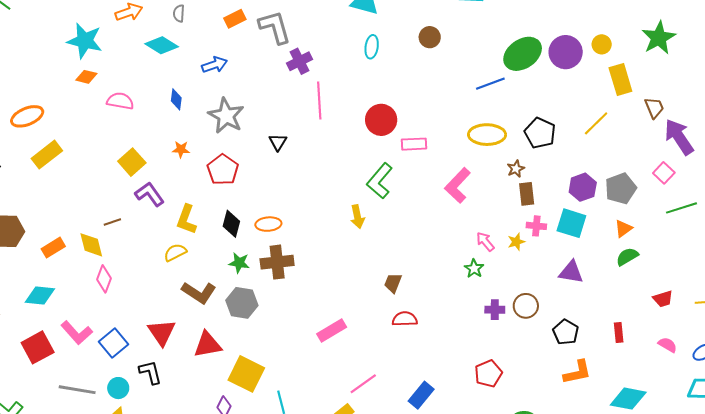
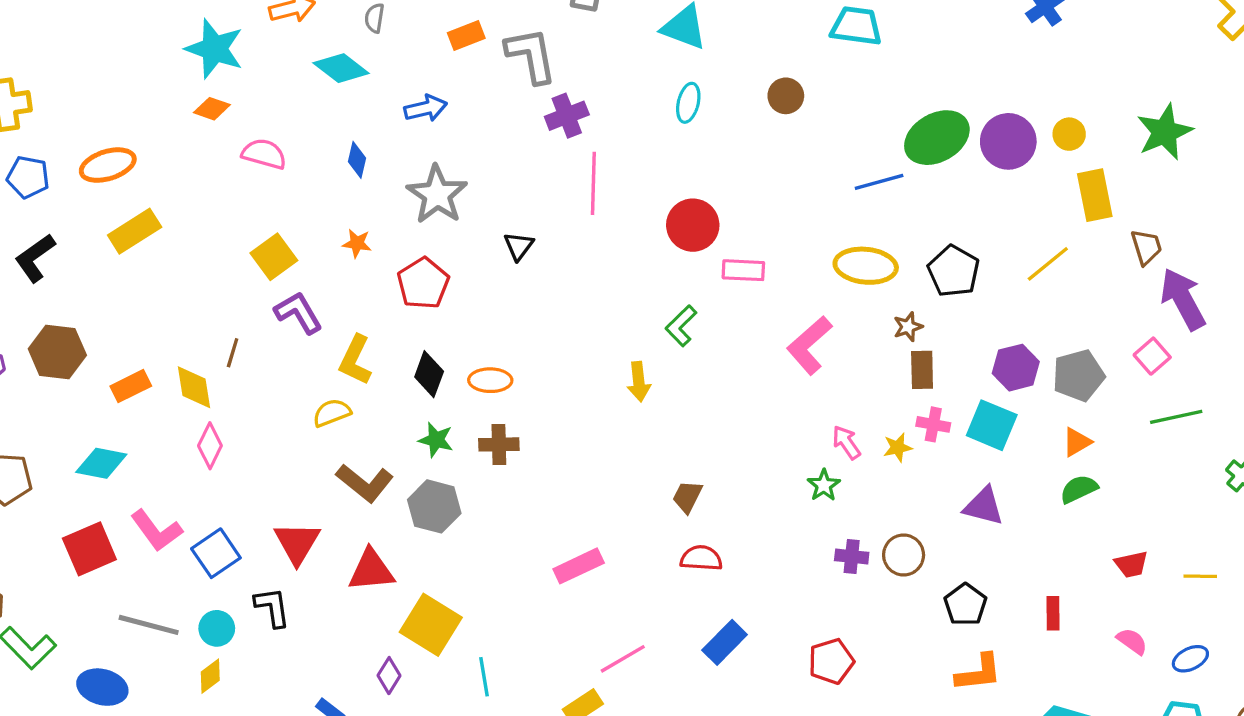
green L-shape: (380, 181) -> (681, 326), size x0.7
brown line: (112, 222) -> (233, 353), turned -60
brown cross: (277, 262) -> (499, 444), size x0.7
blue rectangle: (421, 395) -> (725, 642), moved

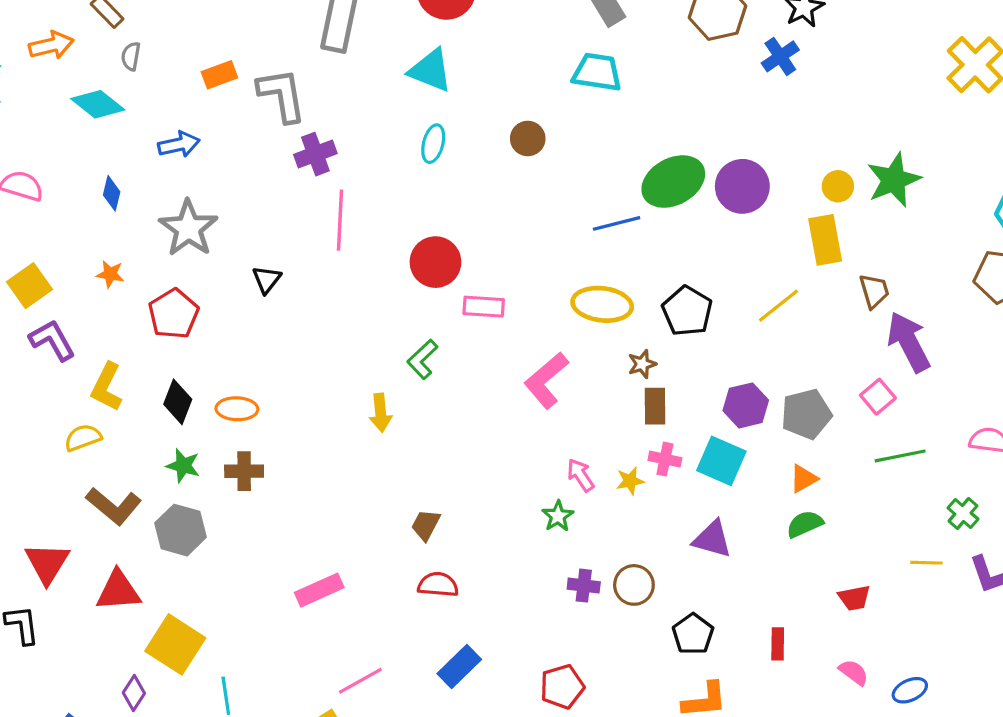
yellow circle: (1069, 134) -> (838, 186), moved
yellow line: (1200, 576) -> (926, 563), moved

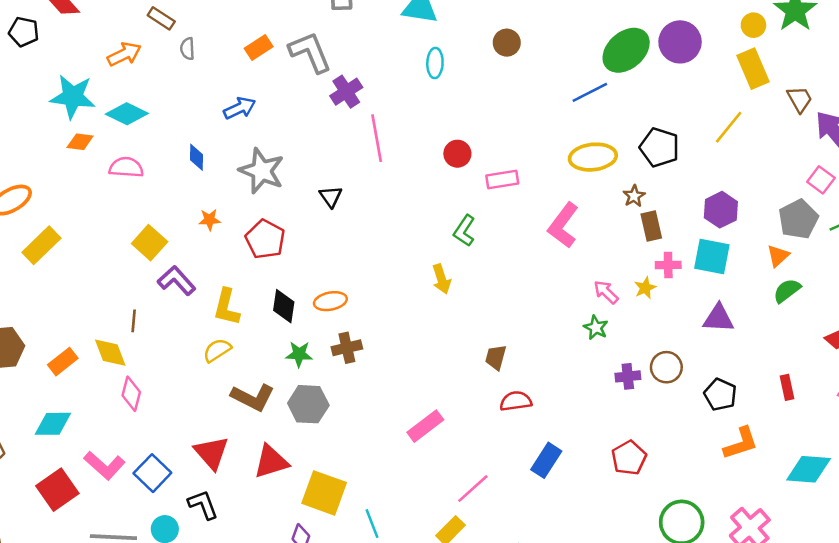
cyan diamond: (98, 104) -> (127, 114), moved
red circle: (435, 262) -> (457, 154), size x0.7
gray pentagon: (806, 414) -> (798, 219), moved

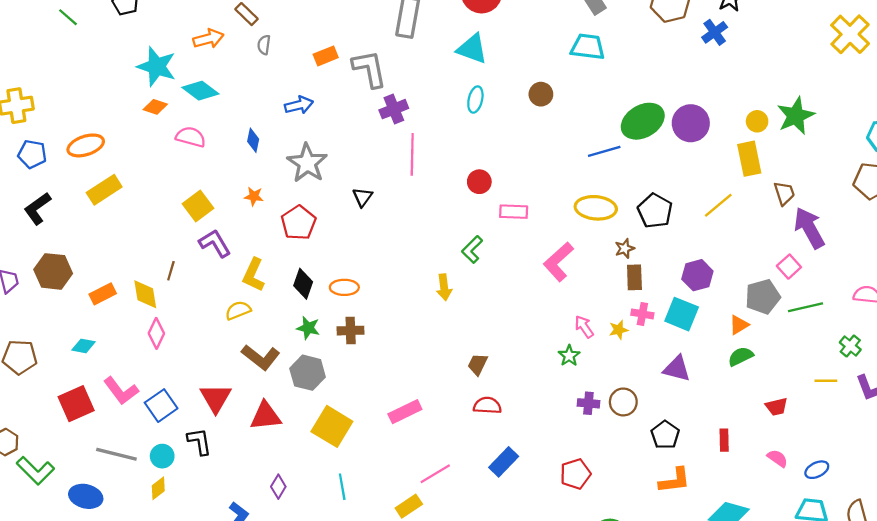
cyan diamond: (53, 424) -> (83, 346), size x0.7
yellow square: (324, 493) -> (332, 426), moved

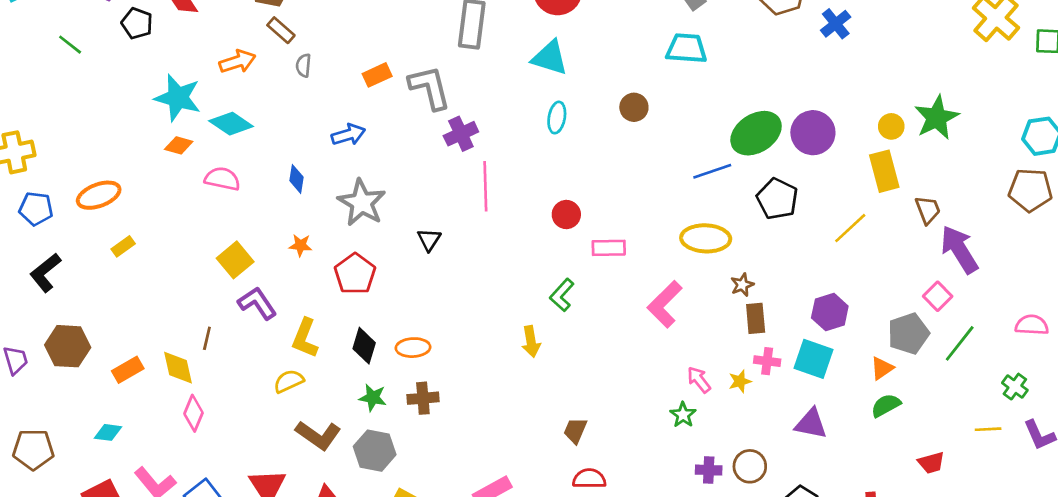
yellow rectangle: (104, 190) -> (123, 246), size x0.6
black pentagon: (655, 211) -> (777, 199), moved
green line: (806, 307) -> (960, 343), turned -36

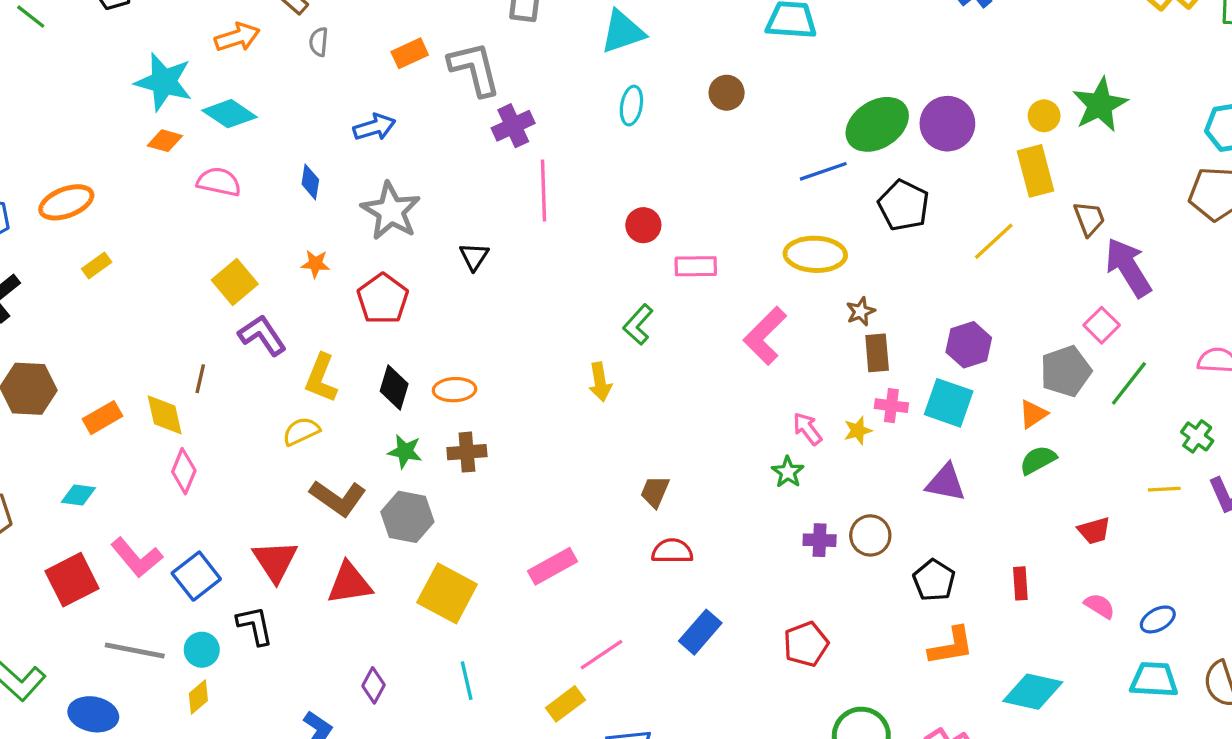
cyan triangle: (550, 58) -> (623, 32), turned -36

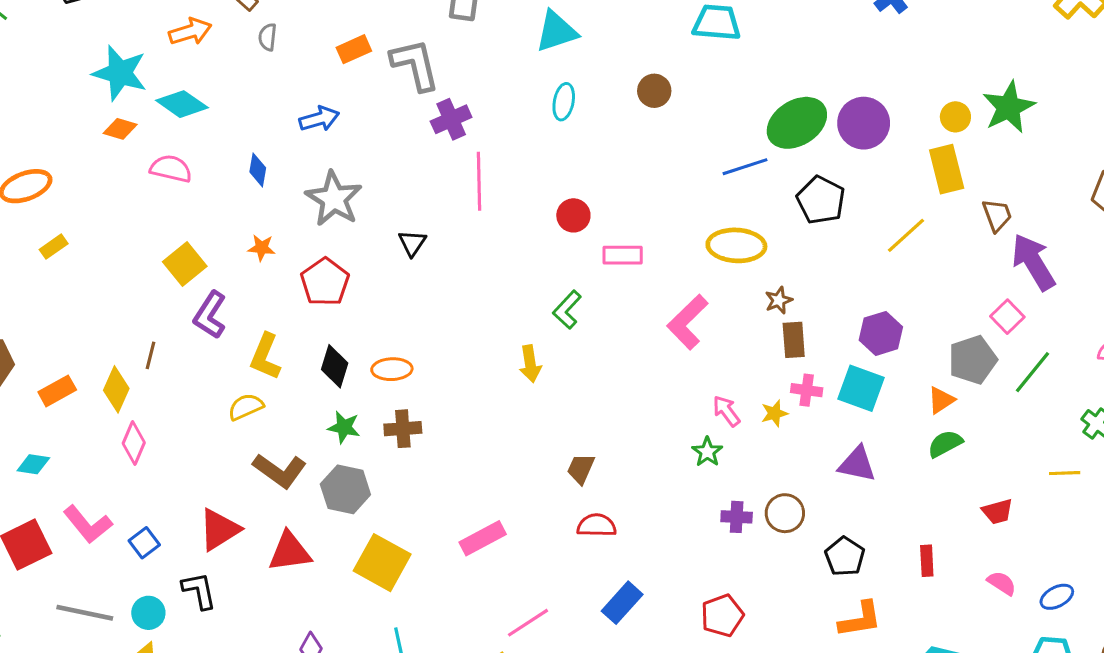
purple L-shape: (262, 335) -> (210, 315), turned -114
yellow diamond: (165, 415) -> (116, 389), turned 36
red triangle: (275, 561) -> (219, 530), turned 30
blue square: (196, 576) -> (144, 543), size x0.7

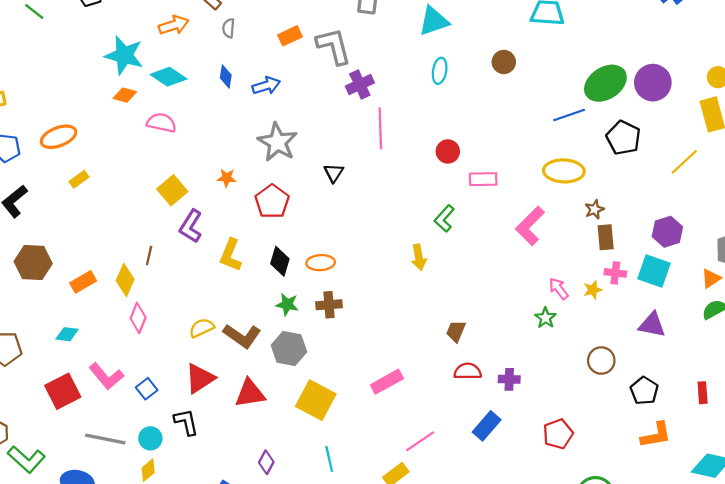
blue diamond: (258, 170) -> (226, 77), moved
yellow semicircle: (246, 407) -> (202, 328), moved
purple cross: (737, 517) -> (509, 379), moved

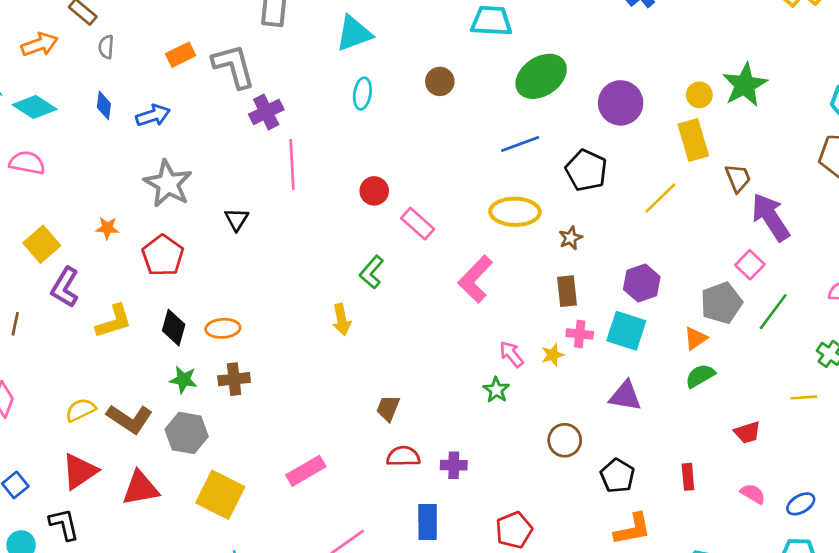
green ellipse: (605, 83) -> (541, 76), moved
pink rectangle: (483, 179) -> (418, 224), turned 44
brown star: (594, 209) -> (571, 238), moved
yellow L-shape: (231, 255) -> (114, 321), turned -128
blue rectangle: (487, 426) -> (428, 522), turned -40

